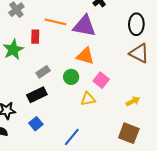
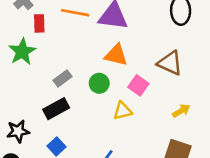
red rectangle: (35, 37) -> (39, 23), moved
brown triangle: (139, 53) -> (170, 63), moved

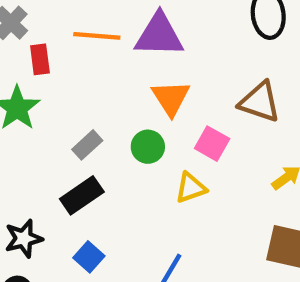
orange triangle: (116, 55) -> (171, 98), turned 50

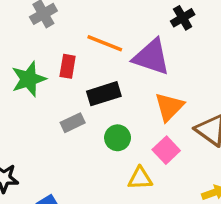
red rectangle: (40, 59) -> (68, 66), moved
orange triangle: (171, 98) -> (169, 107), moved
black rectangle: (82, 195) -> (104, 94), moved

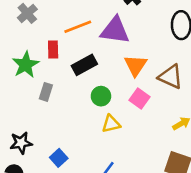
orange line: (105, 43) -> (78, 27), turned -32
gray rectangle: (73, 123) -> (46, 92), moved, turned -36
yellow triangle: (140, 178) -> (111, 124), moved

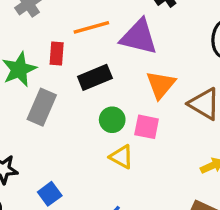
gray rectangle: (46, 92) -> (42, 107), size x1.5
pink square: (139, 98) -> (147, 127), moved, turned -30
yellow triangle: (111, 124) -> (122, 157), turned 36

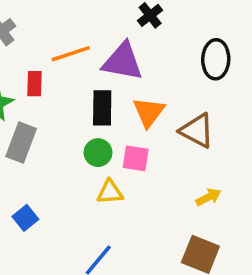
black rectangle: (95, 77) -> (102, 108), moved, turned -64
yellow triangle: (122, 157) -> (110, 192), turned -30
blue square: (50, 194) -> (25, 218), moved

